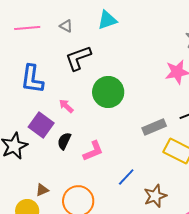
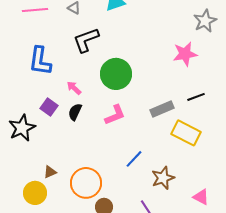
purple square: (41, 125) -> (49, 107), size x0.7
black semicircle: (64, 141) -> (75, 112), moved
pink L-shape: (93, 151) -> (115, 115), moved

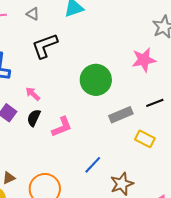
green circle: (116, 74) -> (96, 80), moved
pink L-shape: (115, 115) -> (62, 127), moved
yellow rectangle: (186, 133) -> (145, 139), size x0.7

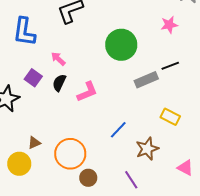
pink star: (144, 60) -> (169, 25), size x0.7
black line: (155, 103) -> (170, 66), moved
yellow rectangle: (145, 139) -> (170, 117), moved

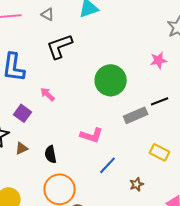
black semicircle: (59, 83) -> (51, 154), moved, turned -36
pink L-shape: (87, 92) -> (92, 135), moved, turned 40
brown triangle: (34, 143) -> (22, 148), moved
brown star: (147, 149) -> (137, 184), size x0.6

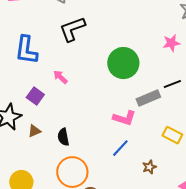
pink L-shape: (92, 135) -> (124, 118), moved

